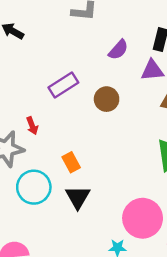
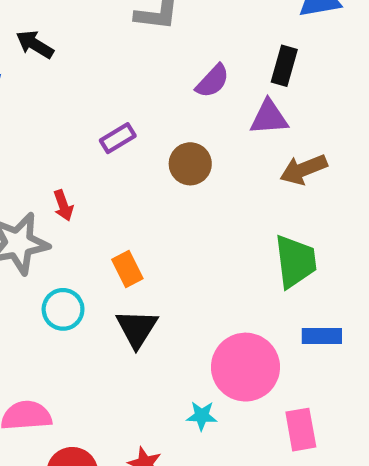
purple rectangle: (63, 85) -> (118, 138), size x0.7
cyan circle: (34, 187) -> (63, 309), size x0.7

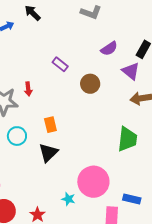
purple triangle: (269, 117) -> (131, 71), turned 30
purple rectangle: (118, 138) -> (60, 64), turned 56
blue rectangle: (322, 336) -> (132, 199), moved

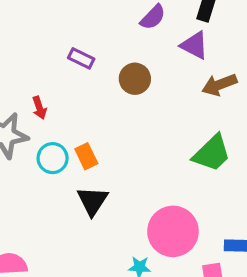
cyan circle: (17, 136) -> (53, 158), moved
green trapezoid: (127, 139) -> (212, 153), turned 52

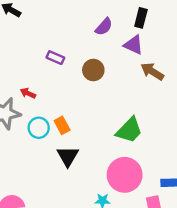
brown arrow: (219, 85) -> (152, 71), turned 55
red arrow: (39, 108) -> (28, 93), turned 136
green trapezoid: (212, 153) -> (129, 130), moved

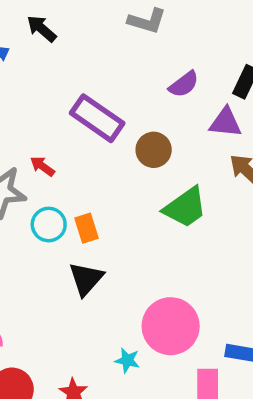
purple triangle: (134, 45) -> (225, 122), turned -30
purple rectangle: (55, 58) -> (97, 118), size x1.8
green trapezoid: (129, 130) -> (185, 207), moved

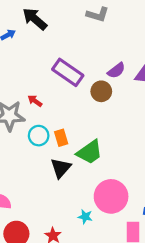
black arrow: (42, 29) -> (35, 19), size x1.4
purple semicircle: (184, 84) -> (116, 70), moved
green trapezoid: (185, 207) -> (90, 152), moved

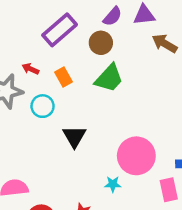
purple rectangle: (68, 72) -> (60, 30), turned -64
orange rectangle: (61, 138) -> (64, 77), moved
green trapezoid: (90, 152) -> (109, 78), moved

